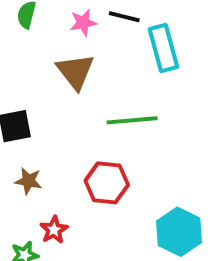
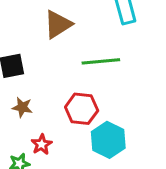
brown triangle: (75, 71) -> (58, 24), turned 36
cyan hexagon: (179, 232) -> (108, 140), moved

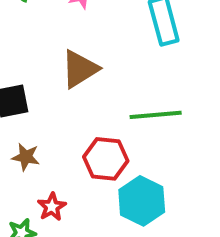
brown triangle: (58, 24) -> (80, 69), moved
green line: (101, 61) -> (156, 115), moved

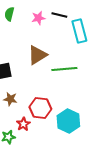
green line: (156, 115) -> (64, 69), moved
red hexagon: (106, 159) -> (40, 108), moved

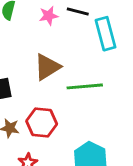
red hexagon: (40, 108) -> (42, 123), moved

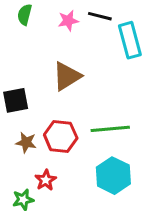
green line: (85, 86) -> (110, 129), moved

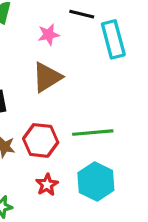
pink star: (68, 21) -> (49, 35), moved
red star: (46, 180) -> (47, 185), moved

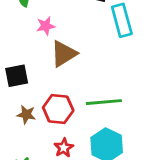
pink star: (49, 35) -> (46, 26), moved

